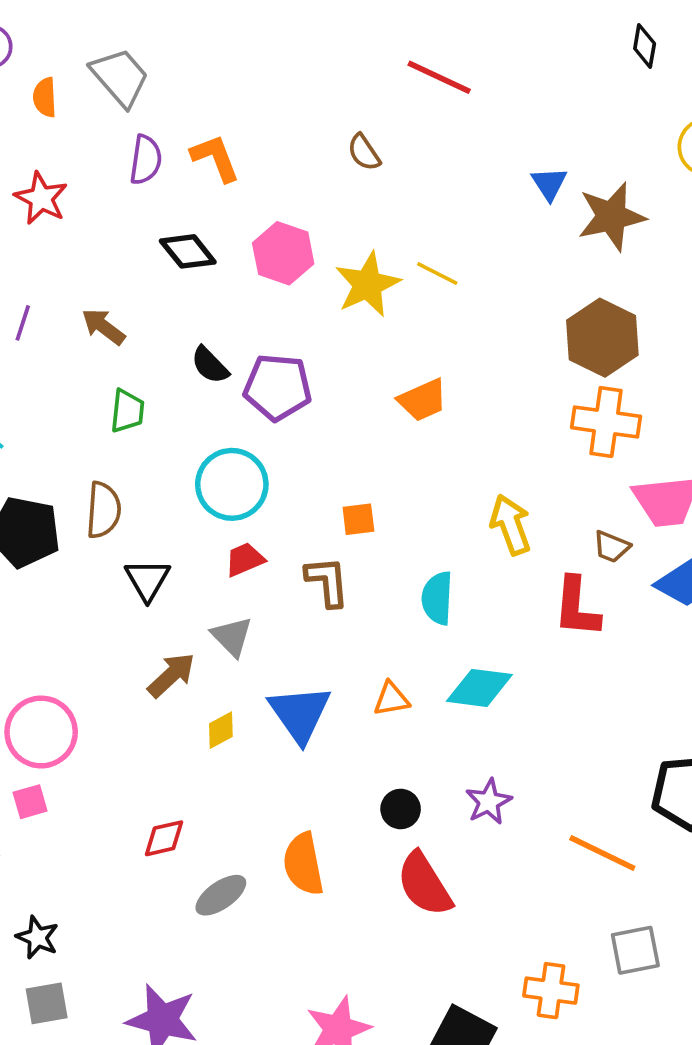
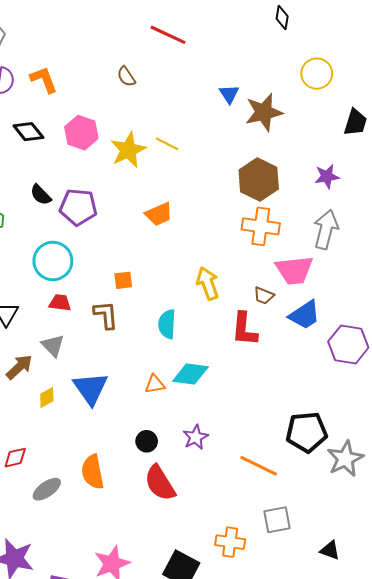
red trapezoid: (245, 560) -> (60, 303), turned 30
orange triangle: (391, 699) -> (155, 384), moved

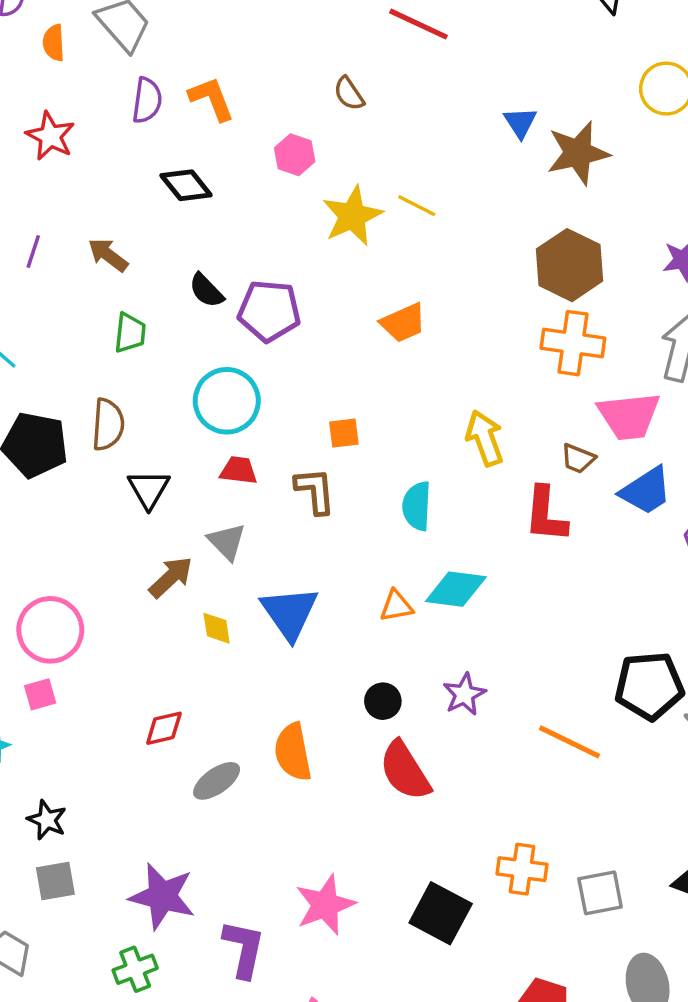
pink hexagon: (81, 133) -> (295, 155), moved, size x0.7
yellow diamond: (47, 397) -> (217, 628), turned -70
gray square: (277, 520) -> (600, 893), moved

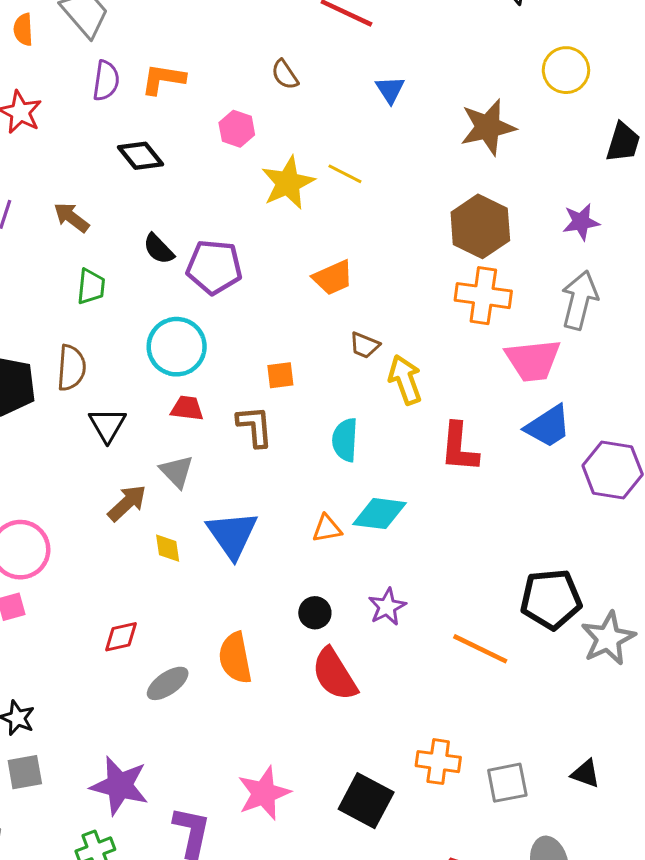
orange L-shape: (211, 99) -> (163, 79), turned -60
blue triangle: (520, 122) -> (390, 90), moved
brown trapezoid: (578, 458) -> (365, 345), moved

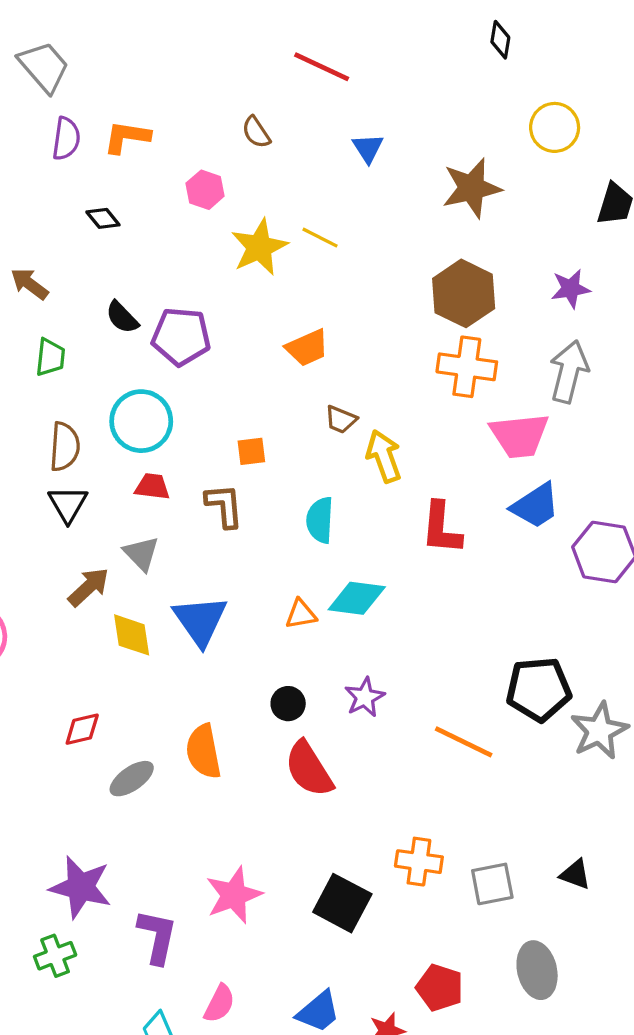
black diamond: (141, 156) -> (103, 218), size x0.7
brown semicircle: (71, 368) -> (65, 447), moved
yellow diamond: (168, 548) -> (132, 635), size x1.4

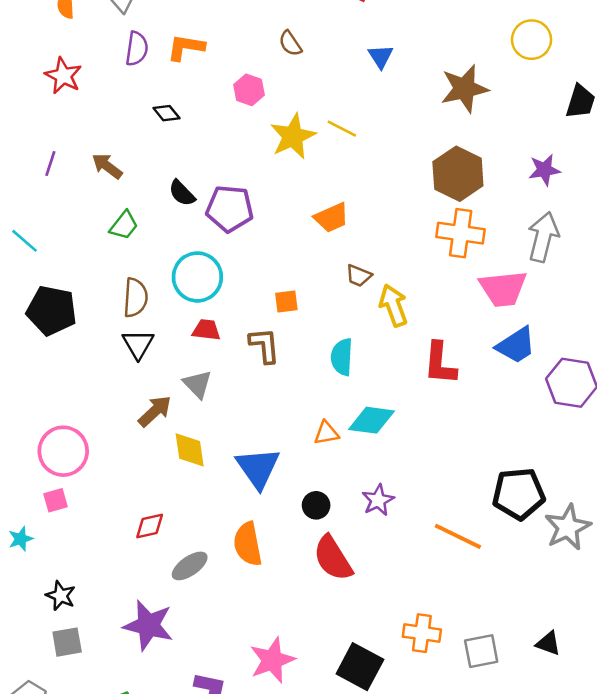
green trapezoid: (50, 357) -> (124, 225), turned 32
blue triangle: (200, 621) -> (258, 468), moved
purple star: (81, 887) -> (148, 625), moved

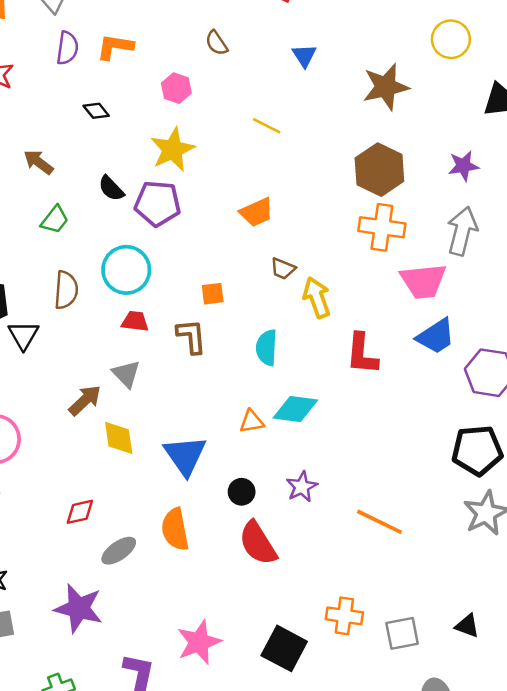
yellow star: (293, 136) -> (173, 150), moved
black triangle: (138, 344) -> (23, 335), moved
black pentagon: (519, 494) -> (477, 450), moved

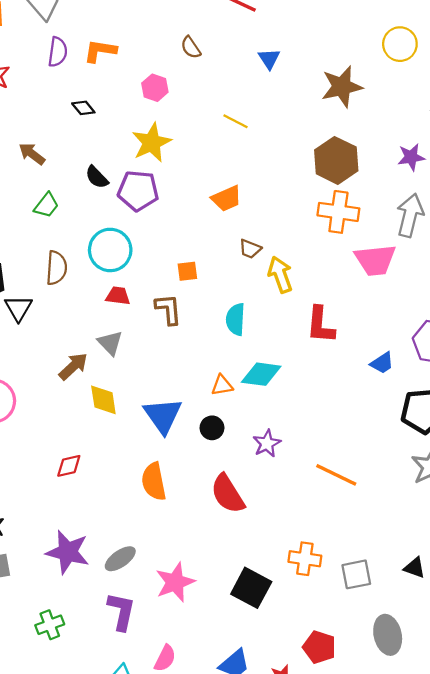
blue trapezoid: (436, 336) -> (382, 363), moved, size x0.7
black circle: (242, 492) -> (212, 428), moved
gray ellipse: (119, 551) -> (120, 559), moved

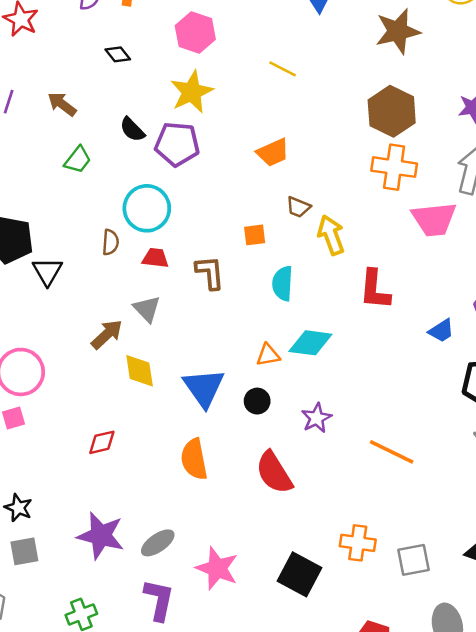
pink hexagon: (155, 88) -> (195, 33), size x1.4
brown semicircle: (56, 268) -> (110, 242), moved, size x0.7
orange square: (187, 271) -> (255, 235), moved
pink star: (175, 582) -> (217, 568), turned -30

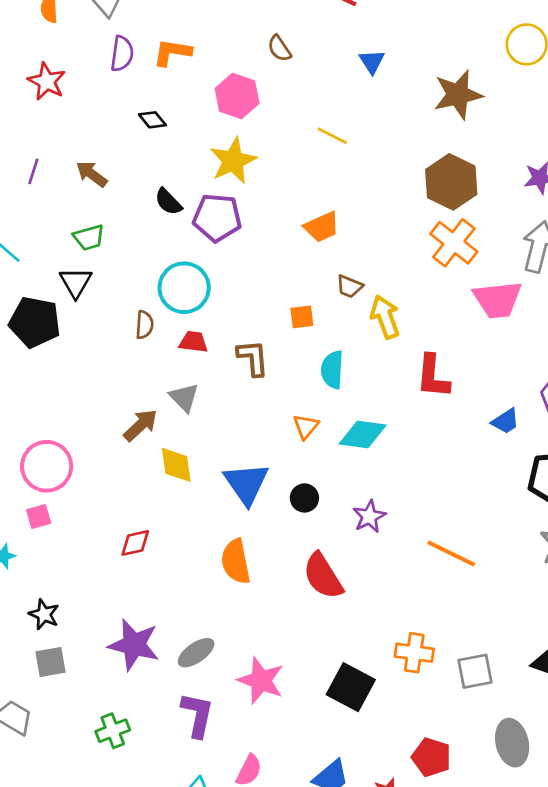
green trapezoid: (78, 160) -> (89, 237), moved, turned 36
orange cross: (394, 167) -> (454, 243), turned 30
black triangle: (47, 271) -> (76, 282), moved
orange triangle: (268, 355) -> (306, 427), moved, turned -40

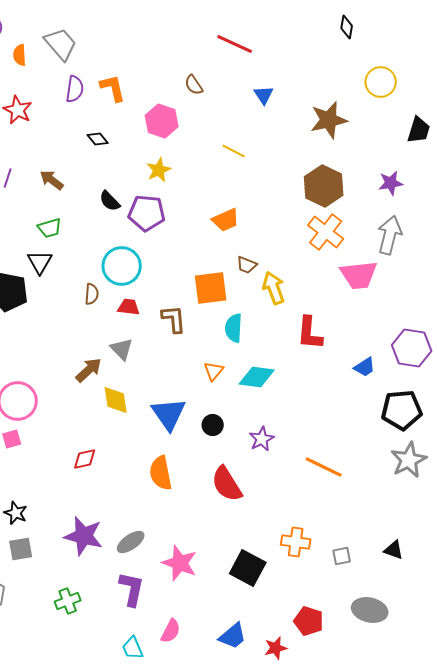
orange L-shape: (172, 52) -> (113, 88), turned 68
yellow star: (233, 161) -> (159, 170), size x0.7
orange square: (302, 317) -> (211, 288), size x1.8
gray square: (475, 671) -> (342, 556), size x0.7
gray ellipse: (512, 743) -> (370, 610), turned -64

